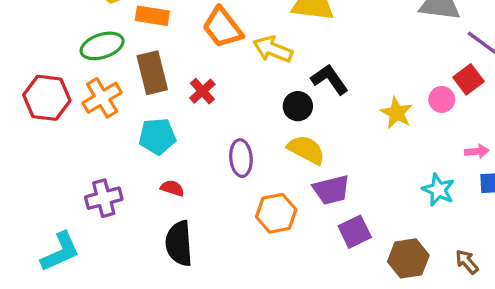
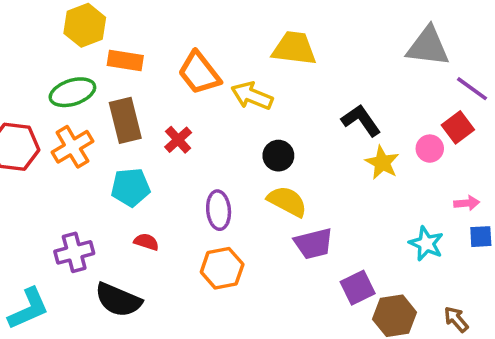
black L-shape: (330, 79) -> (361, 120), moved
orange hexagon: (276, 213) -> (222, 268), moved
purple square: (355, 232) -> (358, 288), moved
black semicircle: (179, 243) -> (118, 300), moved, turned -63

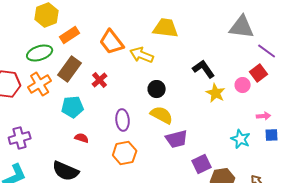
orange rectangle: (125, 61) -> (70, 35), turned -42
brown rectangle: (125, 120) -> (70, 69), turned 50
purple cross: (74, 252) -> (20, 138), moved

